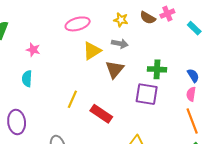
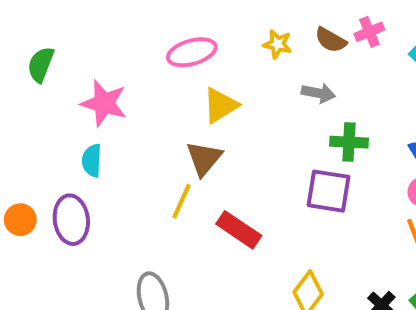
gray arrow: (120, 44) -> (318, 93), moved
pink star: (33, 50) -> (104, 103), size x1.6
brown triangle: (115, 69) -> (204, 158), moved
purple ellipse: (17, 122) -> (71, 220), moved

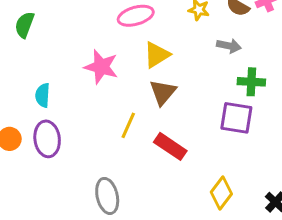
pink star: (104, 103) -> (101, 67), moved
brown triangle: (204, 158) -> (163, 92), moved
cyan semicircle: (92, 160) -> (43, 95), moved

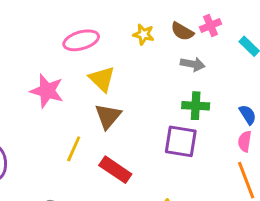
gray arrow: (229, 46) -> (193, 64), moved
yellow triangle: (157, 55) -> (102, 79), turned -44

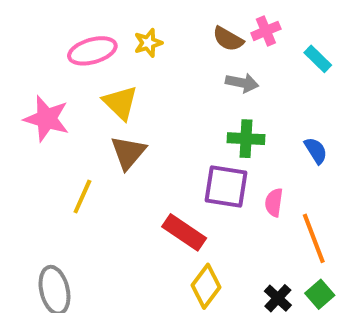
yellow star: (144, 34) -> (148, 43), moved, turned -30
pink semicircle: (245, 141) -> (274, 202), moved
red rectangle: (115, 170) -> (184, 232), moved

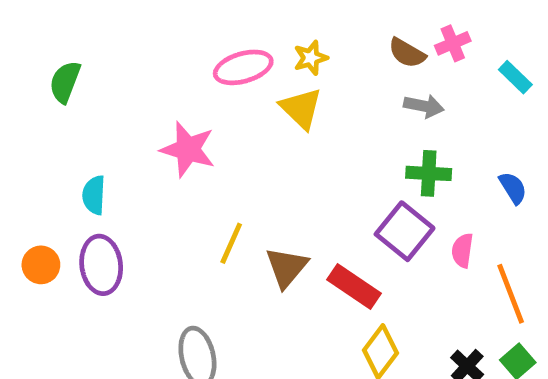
yellow triangle: (120, 103) -> (301, 108), moved
brown triangle: (128, 153) -> (287, 267), moved
purple square: (226, 186) -> (405, 231), turned 30

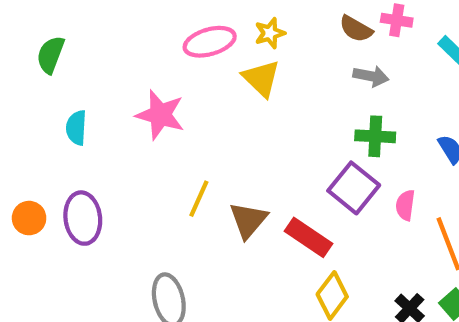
pink cross: (453, 43) -> (397, 20), turned 32
cyan semicircle: (94, 195) -> (76, 128), moved

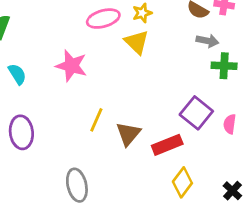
cyan semicircle: (76, 128) -> (17, 74), turned 145
green cross: (375, 136) -> (224, 66), moved
red rectangle: (309, 237) -> (167, 145), turned -56

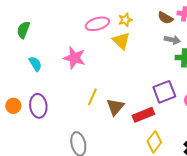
purple square: (196, 113) -> (164, 92), turned 30

